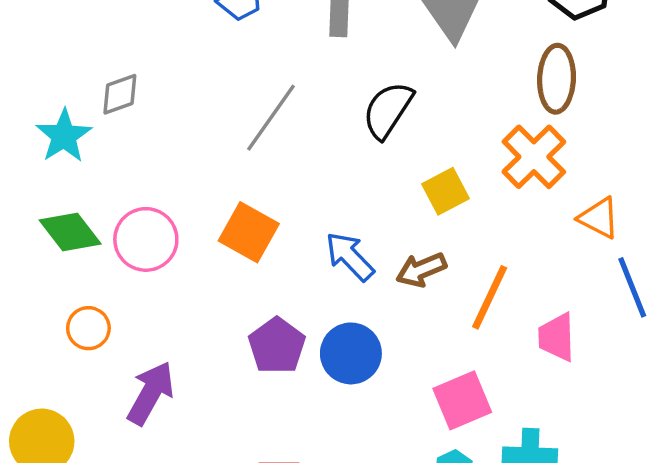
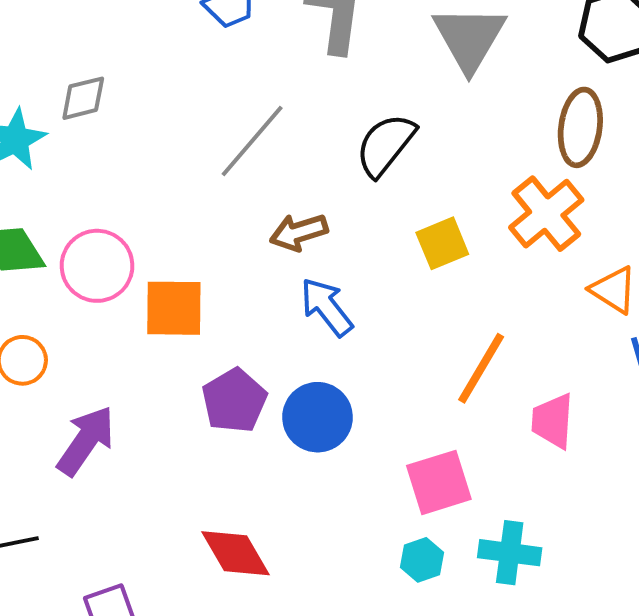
orange square: (249, 232) -> (174, 308), moved, turned -34
brown arrow: (421, 270) -> (299, 232), moved

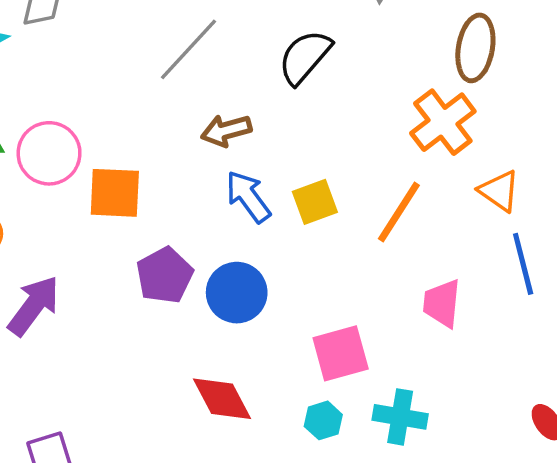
yellow square: (442, 243) -> (315, 202), moved
orange line: (481, 368) -> (399, 212), moved
red diamond: (236, 553) -> (222, 399), moved

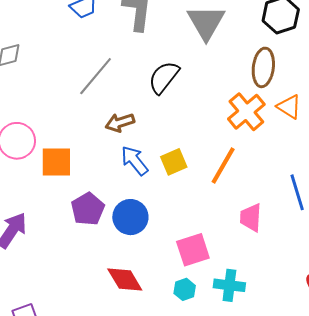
orange triangle: (499, 191) -> (289, 107), moved

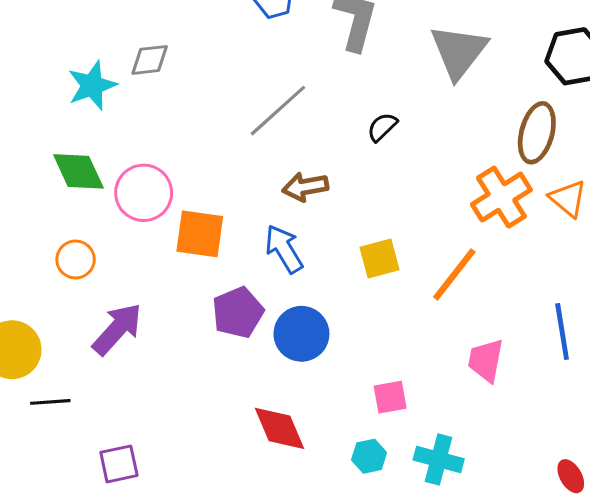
black semicircle: (164, 77) -> (382, 127), size x0.6
blue arrow: (135, 161) -> (284, 249), moved
pink square: (193, 250) -> (390, 397), size x0.7

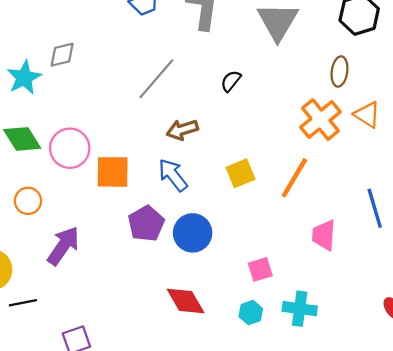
brown ellipse: (537, 133) -> (340, 71), size x0.7

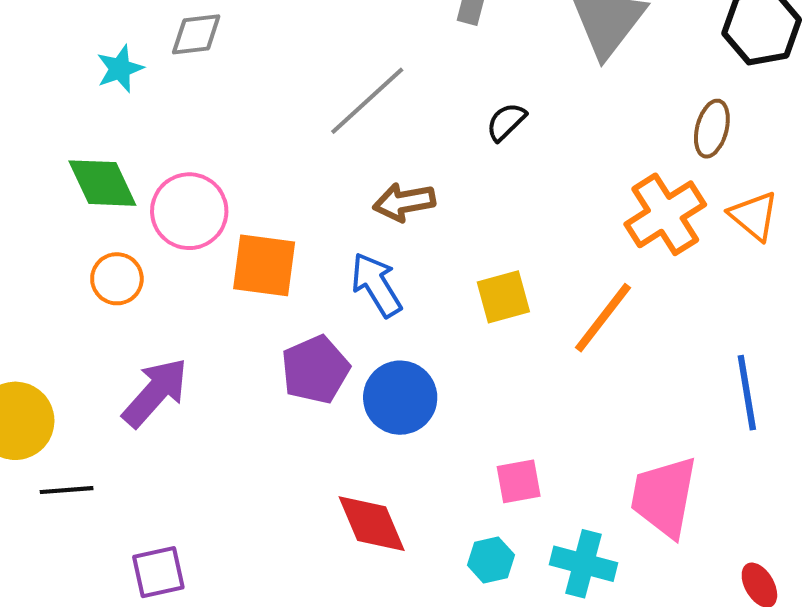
cyan star: (24, 78) -> (120, 69), size x0.7
orange circle: (28, 201) -> (117, 279), moved
pink trapezoid: (324, 235) -> (664, 497), moved, size x1.4

